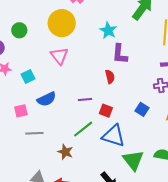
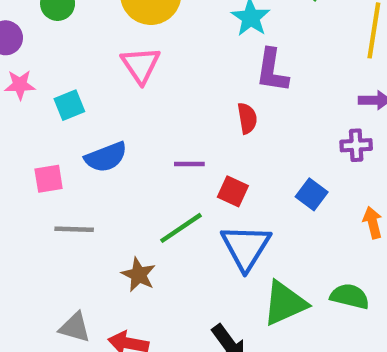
blue triangle: (114, 136) -> (246, 247), turned 40
green triangle: (133, 160) -> (285, 303), turned 40

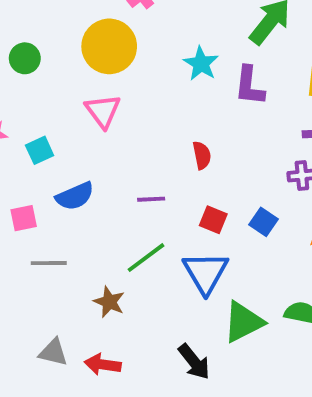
purple L-shape: (272, 71) -> (250, 86), moved
red square: (233, 191) -> (213, 220), moved

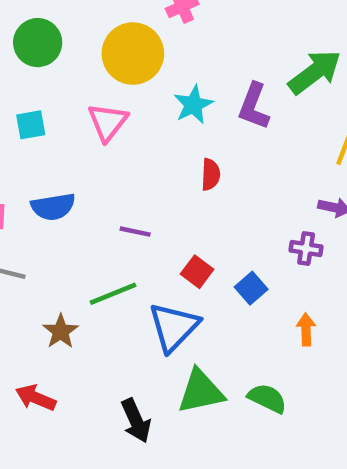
green circle: (25, 58) -> (38, 43), size x1.4
cyan star: (201, 64) -> (193, 105), moved
purple L-shape: (250, 86) -> (254, 106), moved
cyan square: (40, 150) -> (31, 125), moved
red semicircle: (202, 155) -> (211, 175), moved

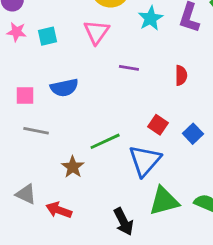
red semicircle: (211, 175) -> (181, 75), moved
purple line: (135, 232) -> (129, 68), moved

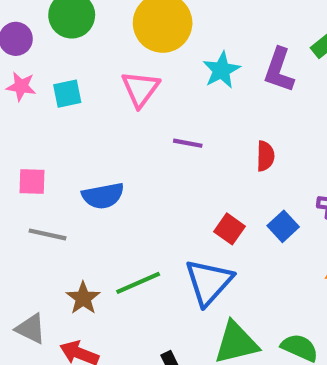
blue semicircle: (64, 88) -> (103, 196), moved
blue square: (193, 134) -> (283, 226), moved
green line: (105, 141) -> (138, 283), moved
brown star: (73, 167) -> (83, 298), moved

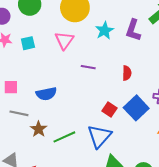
blue square: (283, 226) -> (136, 108), size x1.6
brown star: (83, 298) -> (39, 129), moved

